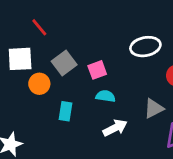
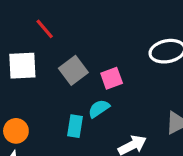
orange circle: (39, 84) -> (16, 131), moved
cyan semicircle: (105, 96) -> (99, 109), moved, turned -42

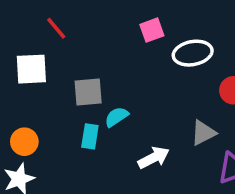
gray square: (73, 70) -> (88, 92), moved, turned 32
pink square: (112, 78) -> (152, 30), moved

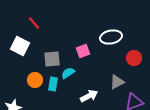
pink square: (152, 30) -> (83, 51), moved
white square: (31, 69) -> (20, 46), turned 30
orange circle: (24, 142) -> (35, 80), moved

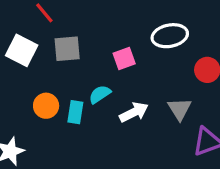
gray square: (52, 59) -> (67, 49), moved
gray triangle: (117, 82) -> (180, 109), turned -35
white arrow: (89, 96) -> (134, 112), moved

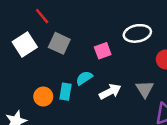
gray square: (67, 49) -> (59, 43), turned 30
white square: (22, 50) -> (25, 45), turned 30
orange circle: (46, 106) -> (43, 97), moved

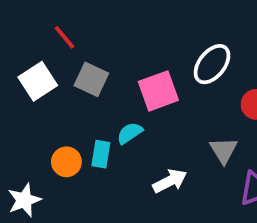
white ellipse: (137, 33) -> (212, 64), turned -40
pink square: (103, 51) -> (158, 91), size x1.5
white arrow: (110, 92) -> (170, 181), moved

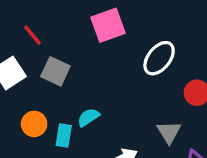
pink square: (158, 91) -> (108, 25), moved
orange circle: (66, 162) -> (34, 124), moved

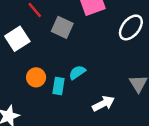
gray square: (55, 71) -> (62, 27), moved

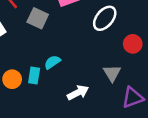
orange circle: (36, 77) -> (12, 79), moved

